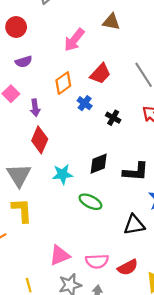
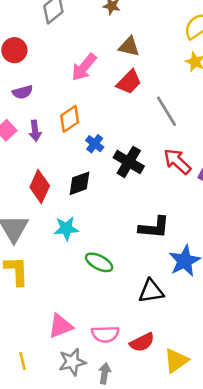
red trapezoid: (100, 74) -> (129, 82), moved
purple arrow: (35, 108) -> (35, 131), moved
black cross: (113, 118) -> (129, 162), size x1.6
black diamond: (99, 164) -> (80, 183), moved

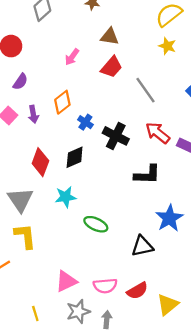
pink arrow: (84, 67) -> (72, 57), size x0.7
purple semicircle: (22, 92) -> (20, 82), turned -36
black L-shape: (154, 227) -> (147, 175), moved

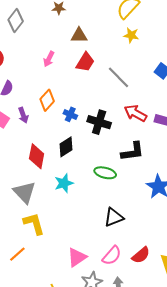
green ellipse: (96, 224) -> (105, 173), moved
black triangle: (142, 246) -> (114, 217), moved
pink semicircle: (105, 286) -> (112, 256), turned -35

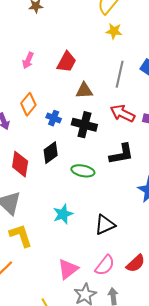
brown triangle: (79, 35) -> (84, 91), moved
gray line: (119, 77) -> (120, 74), moved, turned 60
green ellipse: (105, 173) -> (83, 171), moved
cyan star: (64, 183) -> (63, 214), moved

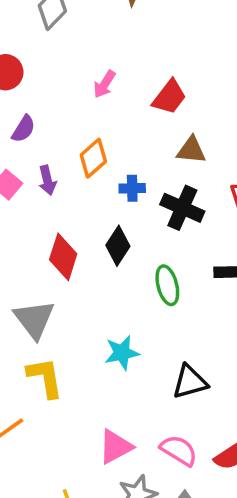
blue cross: (54, 118) -> (132, 188), turned -32
black diamond: (51, 153) -> (118, 246), turned -30
green ellipse: (83, 171) -> (167, 285), turned 55
pink semicircle: (105, 265) -> (179, 450), turned -105

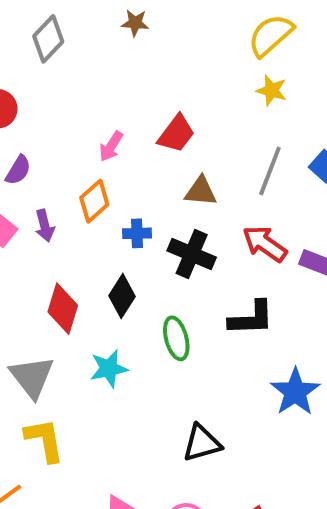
pink arrow: (105, 84) -> (111, 146), moved
cyan star: (122, 353) -> (109, 369), moved

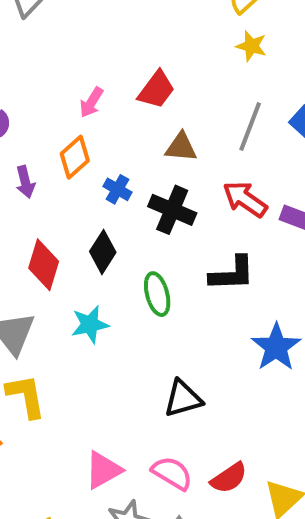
blue cross: (137, 233) -> (118, 189), turned 32

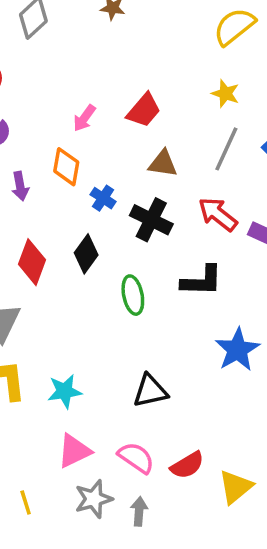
yellow star: (251, 46) -> (225, 94), moved
orange diamond: (75, 157) -> (66, 167), turned -42
cyan star: (90, 324) -> (65, 391), moved

